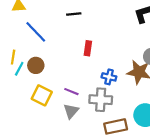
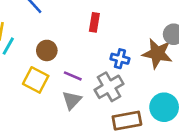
brown circle: (36, 65) -> (47, 50), moved
gray cross: (101, 100) -> (109, 87), turned -35

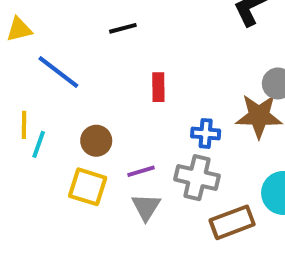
purple line: (73, 76) -> (141, 171), turned -30
gray cross: (109, 87) -> (197, 178), turned -36

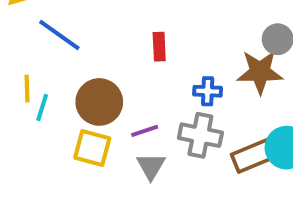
brown circle: (96, 141) -> (99, 102), size x1.5
brown rectangle: (232, 222) -> (253, 156), moved

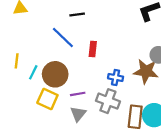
blue line: (59, 35) -> (63, 37), moved
cyan line: (42, 108) -> (33, 72), moved
brown rectangle: (253, 156) -> (135, 117), turned -70

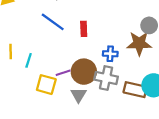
brown circle: (55, 74) -> (84, 72), moved
purple line: (78, 94) -> (63, 73), moved
brown rectangle: (135, 117) -> (135, 90), turned -75

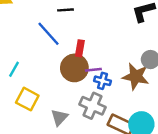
brown circle: (84, 72) -> (74, 68), moved
purple line: (63, 73) -> (93, 70), moved

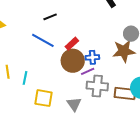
red rectangle: (80, 48) -> (72, 44), turned 56
purple line: (93, 70) -> (88, 71), moved
blue cross: (102, 81) -> (92, 57), moved

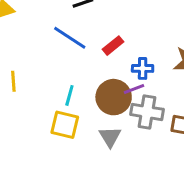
brown circle: (73, 61) -> (114, 97), moved
cyan line: (25, 78) -> (69, 95), moved

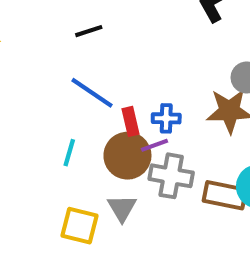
blue line: (70, 38) -> (92, 93), moved
red rectangle: (113, 46) -> (130, 121), moved, turned -65
yellow square: (65, 125) -> (80, 226), moved

